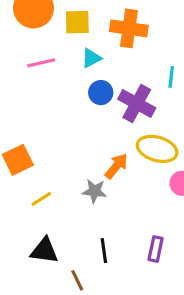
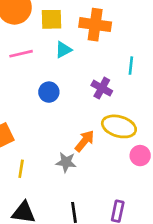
blue circle: (101, 93) -> (49, 92), moved
purple cross: (137, 103) -> (102, 88), size x0.7
yellow line: (41, 199) -> (21, 169), turned -48

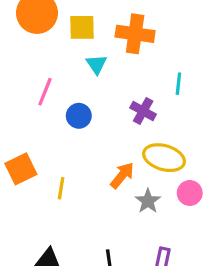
cyan triangle: (63, 50) -> (96, 64), turned -36
pink line: (21, 54) -> (45, 92), moved, turned -55
gray star: (66, 162) -> (148, 201), moved, turned 30
yellow line: (21, 169) -> (61, 188), moved

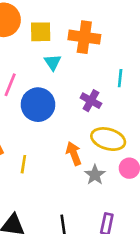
blue circle: (79, 116) -> (38, 105), size x1.6
orange arrow: (122, 175) -> (74, 154), turned -60

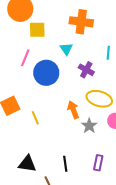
yellow square: (41, 32) -> (37, 30), moved
cyan triangle: (53, 62) -> (66, 49), moved
yellow line: (23, 164) -> (35, 118), turned -32

